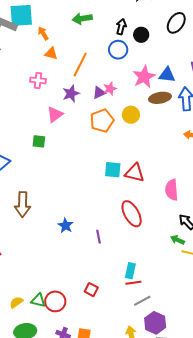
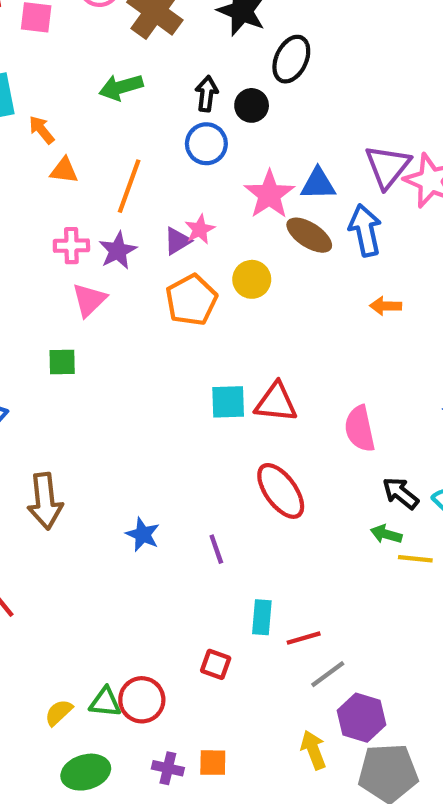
black ellipse: (176, 23) -> (291, 59), moved
pink cross: (38, 80) -> (71, 246), moved
brown ellipse: (160, 98) -> (309, 235), turned 50
cyan rectangle: (130, 271) -> (262, 617), moved

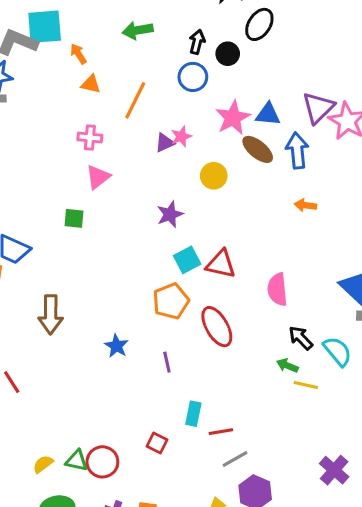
purple star: (118, 251) -> (170, 214), moved
orange pentagon: (191, 300) -> (171, 301), moved
cyan square: (228, 402) -> (187, 260), turned -32

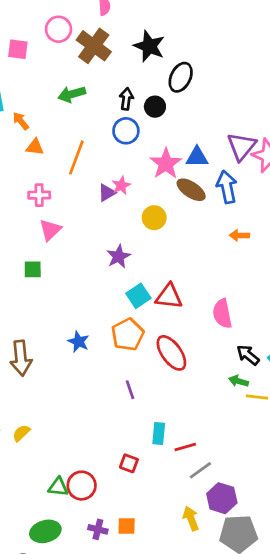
blue star: (116, 346) -> (79, 342), moved
yellow semicircle: (43, 464) -> (21, 433), moved

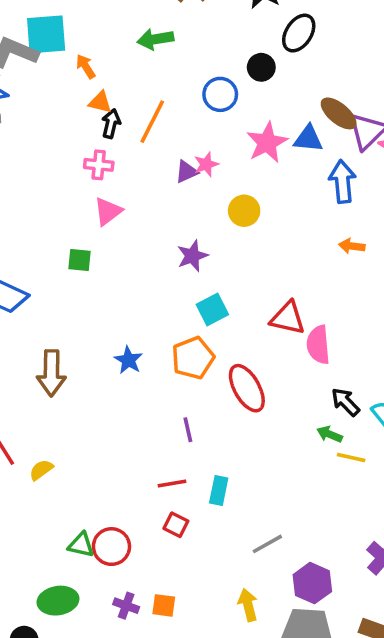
black arrow: (126, 99) -> (111, 124), moved
brown ellipse: (191, 190) -> (339, 113), moved
red triangle: (169, 296) -> (288, 318), moved
red line: (185, 447) -> (172, 484), moved
purple hexagon: (222, 498) -> (312, 583), moved

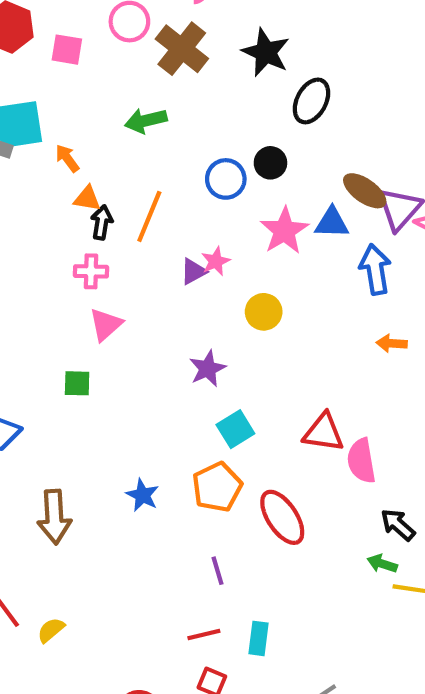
black circle: (261, 67) -> (270, 163), moved

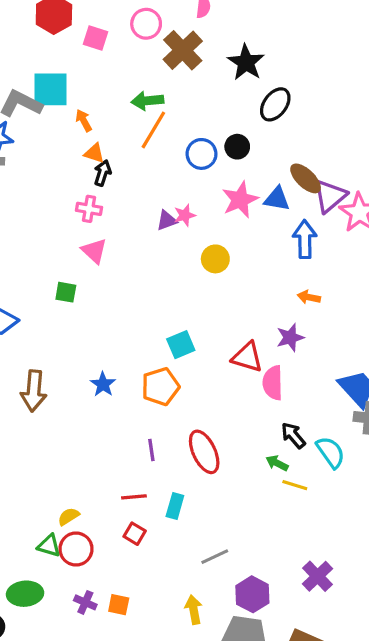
orange line: (149, 216) -> (153, 130), moved
pink triangle: (106, 325) -> (94, 251), turned -44
purple star: (208, 369) -> (290, 338), moved
red ellipse: (282, 517) -> (204, 452), moved
yellow semicircle: (51, 630) -> (69, 517), moved

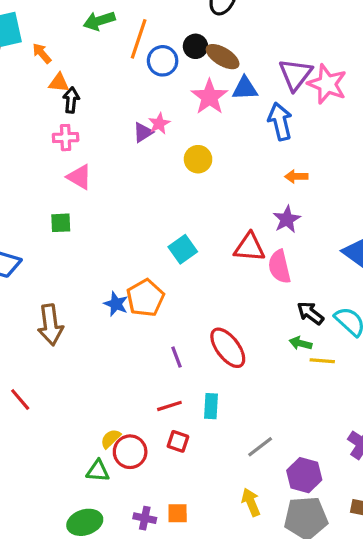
orange line: (153, 130) -> (139, 39), moved
brown ellipse: (306, 178) -> (223, 57), moved
orange pentagon: (160, 387) -> (145, 298), moved
red circle: (76, 549) -> (130, 452), moved

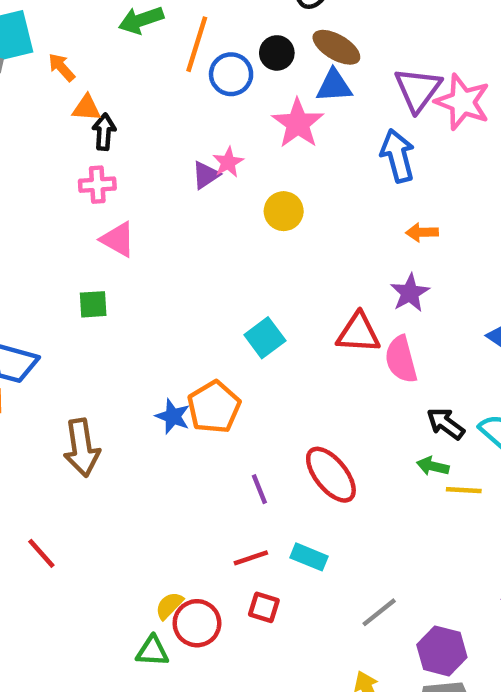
brown ellipse: (223, 57) -> (336, 47), moved
blue triangle: (245, 88) -> (334, 86), moved
cyan rectangle: (211, 406) -> (309, 557), turned -70

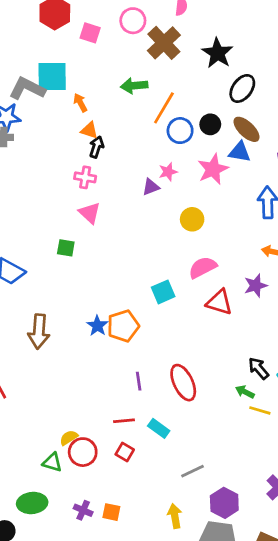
pink star: (228, 162) -> (168, 172), moved
pink semicircle: (401, 359) -> (203, 267), moved, turned 64

